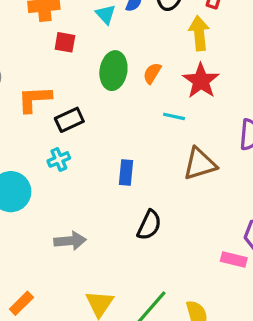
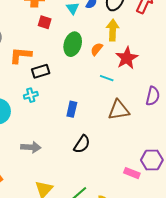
yellow arrow: (199, 33) -> (113, 30), moved

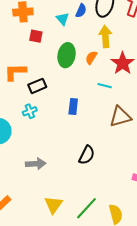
blue rectangle: (72, 109) -> (73, 106), moved

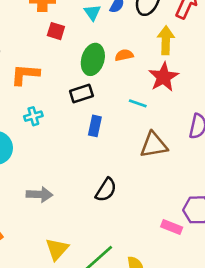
yellow arrow: (105, 37) -> (166, 40), moved
orange semicircle: (91, 58) -> (124, 55), moved, turned 40
black rectangle: (37, 86) -> (81, 93), moved
cyan cross: (30, 111) -> (33, 116), moved

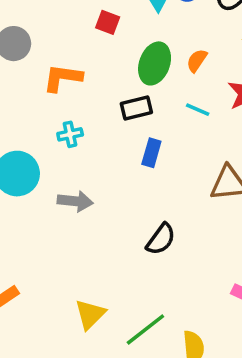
orange semicircle: (124, 55) -> (197, 61), turned -48
cyan line: (138, 103) -> (198, 110), moved
gray arrow: (39, 194) -> (75, 201), moved

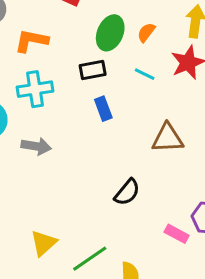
cyan cross: (70, 134) -> (35, 89), size x1.6
blue rectangle: (151, 153) -> (103, 109), turned -40
black semicircle: (161, 239) -> (127, 192), moved

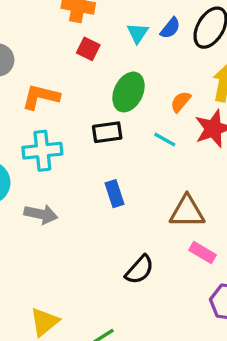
orange semicircle: (146, 32) -> (181, 102), moved
blue rectangle: (103, 109) -> (114, 194), moved
pink rectangle: (177, 234) -> (203, 253), moved

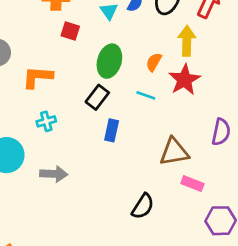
black rectangle: (107, 132) -> (97, 97), turned -35
cyan cross: (42, 151) -> (46, 121), size x0.6
blue rectangle: (114, 194) -> (112, 130), moved, turned 40

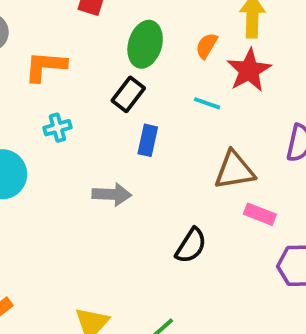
cyan line: (146, 95) -> (207, 103), moved
gray arrow: (54, 174) -> (112, 194), moved

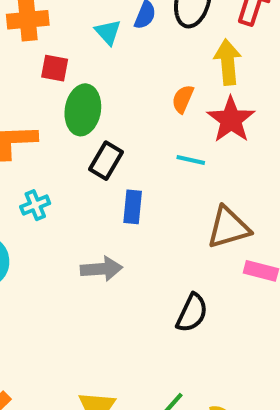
green ellipse: (145, 44) -> (83, 110), moved

